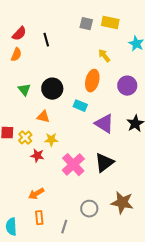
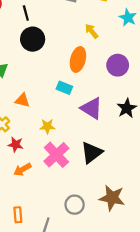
black circle: (52, 89) -> (33, 39), moved
yellow star: (51, 140) -> (47, 126), moved
orange arrow: (36, 194) -> (22, 169), moved

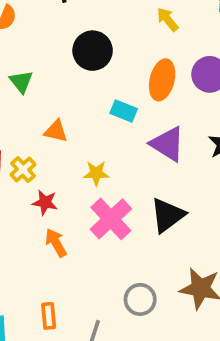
black circle: (33, 39) -> (93, 51), moved
orange ellipse: (78, 59) -> (162, 80), moved
orange arrow: (22, 169) -> (56, 243), turned 90

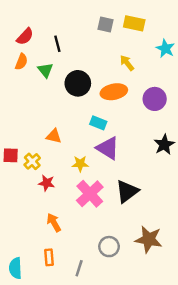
orange ellipse: (162, 80) -> (114, 92), moved, turned 65
green triangle: (21, 82) -> (45, 70), moved
purple triangle: (168, 144) -> (108, 148), moved
orange arrow: (56, 243) -> (54, 223), moved

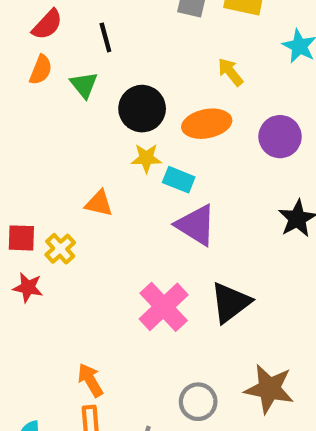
yellow star: (80, 164) -> (146, 158), moved
red star: (47, 183) -> (28, 287), moved
orange arrow: (54, 223) -> (90, 380), moved

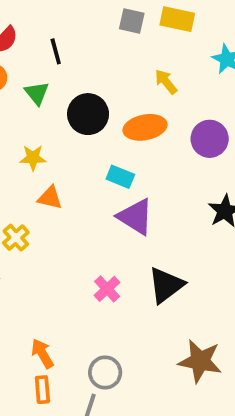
yellow star: (146, 158) -> (33, 158), moved
pink cross: (164, 307) -> (107, 289), size x0.6
gray circle: (198, 402) -> (105, 372), moved

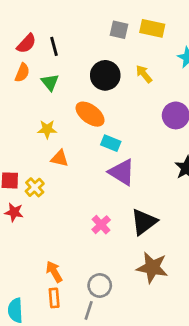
black line: (56, 51) -> (54, 46), moved
black circle: (88, 114) -> (105, 75), moved
orange ellipse: (145, 127) -> (90, 114), moved, turned 48
brown star: (200, 361) -> (152, 268), moved

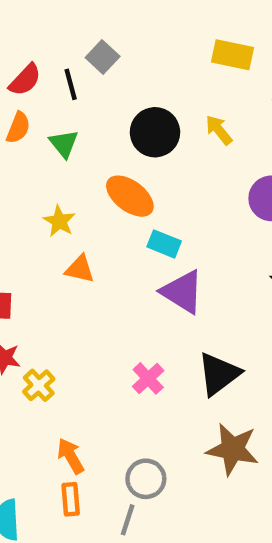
gray square: (119, 30) -> (103, 57), moved, turned 30
yellow star: (47, 129) -> (59, 221), turned 30
yellow cross: (35, 187) -> (39, 385), moved

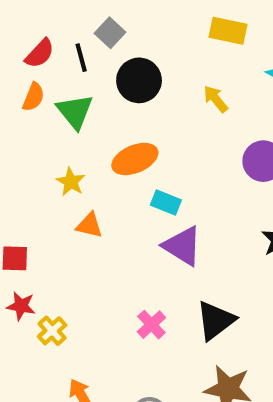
black circle: (155, 132) -> (139, 80), moved
green triangle: (64, 144) -> (75, 111), size x1.4
orange ellipse: (130, 196) -> (135, 159), turned -60

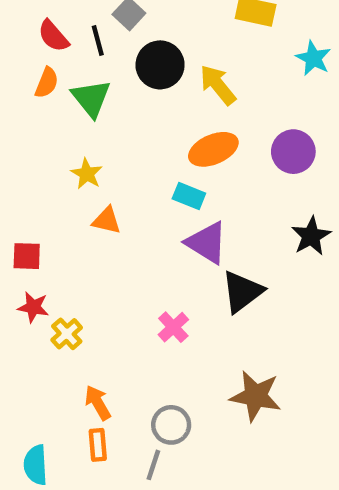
red semicircle: (40, 53) -> (53, 36), turned 96
yellow arrow: (216, 99) -> (218, 85), moved, size x1.4
orange ellipse: (135, 159) -> (213, 149), moved
black triangle: (216, 320) -> (242, 292), moved

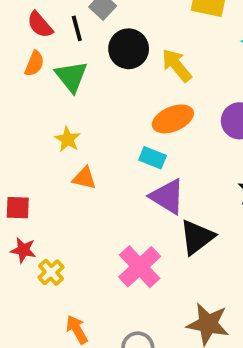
pink cross: (173, 327) -> (140, 267), size x1.6

